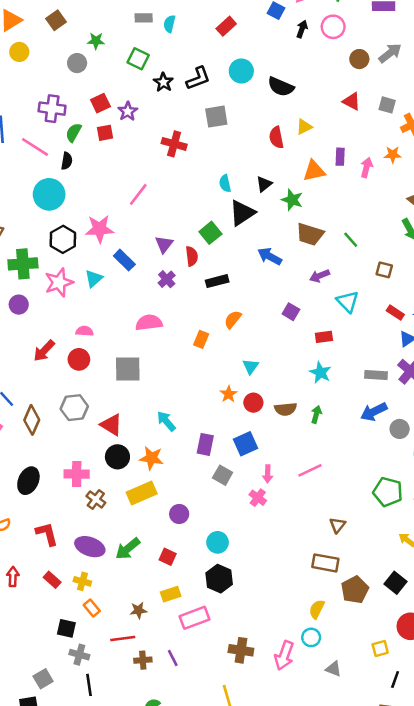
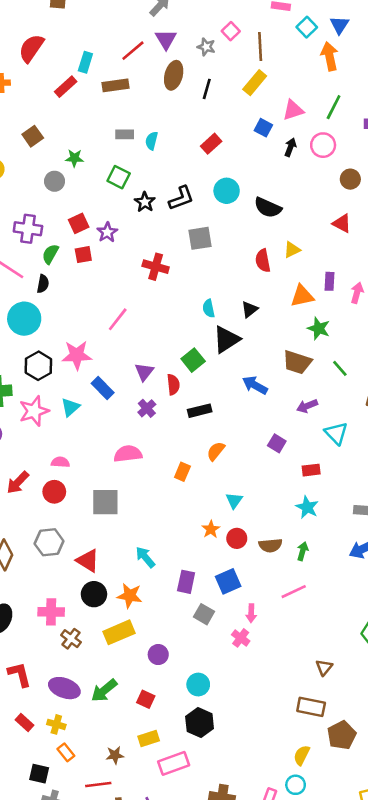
green star: (292, 200) -> (319, 328), moved
pink line: (310, 470) -> (294, 592), moved

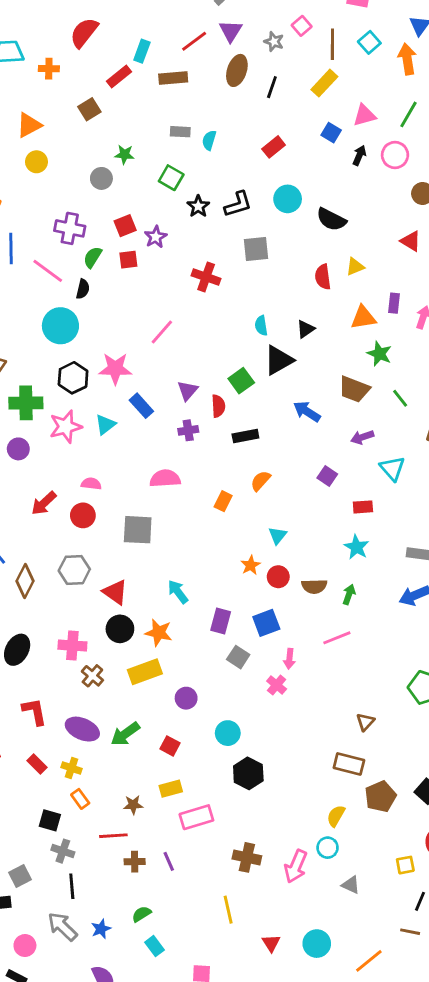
cyan square: (307, 27) -> (369, 42), moved
brown square: (33, 136) -> (89, 109), moved
purple cross: (147, 408) -> (188, 430), turned 30
black hexagon: (200, 723) -> (248, 773), moved

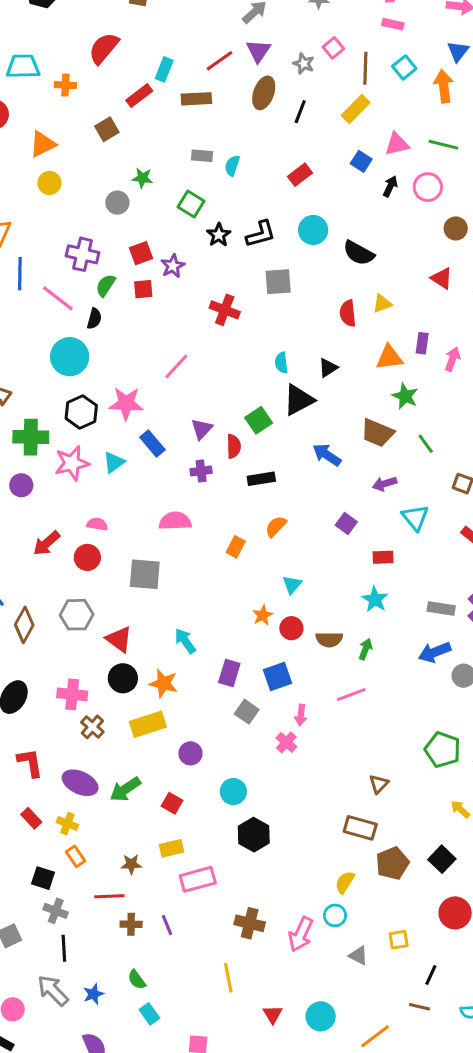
green line: (409, 114) -> (443, 145), turned 72
yellow square: (405, 865) -> (399, 940), moved
green semicircle: (142, 914) -> (137, 980), turned -96

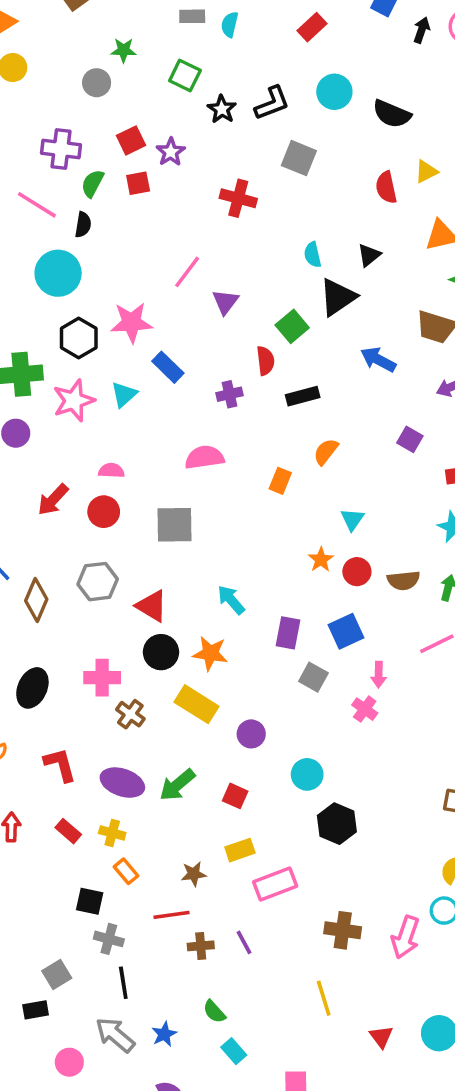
gray square: (278, 282) -> (299, 158), turned 32
purple triangle: (202, 429) -> (225, 302), moved
yellow rectangle: (148, 724) -> (197, 704), turned 56

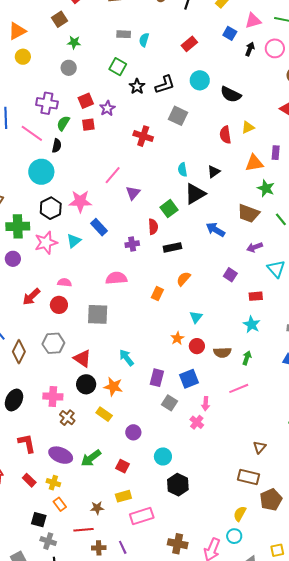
green star: (124, 50) -> (74, 42), moved
yellow rectangle: (197, 704) -> (104, 414), size x0.7

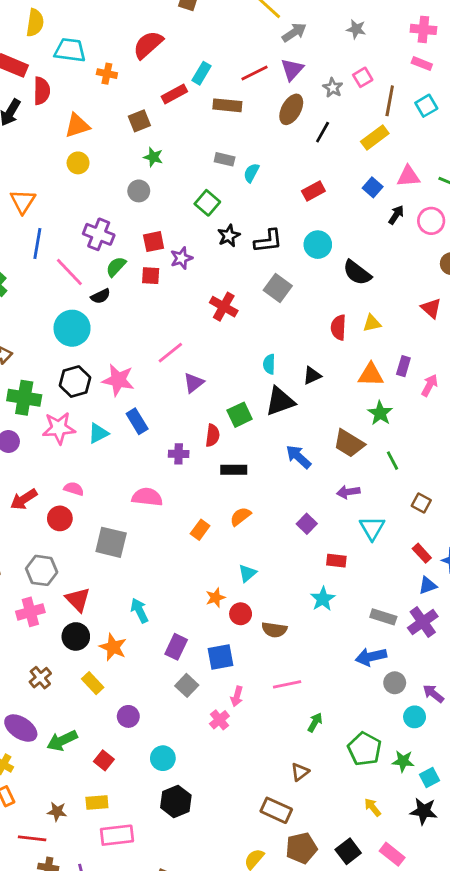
black semicircle: (57, 146) -> (101, 296), turned 40
green arrow: (247, 358) -> (315, 722), moved
pink cross: (53, 396) -> (30, 612), moved, turned -30

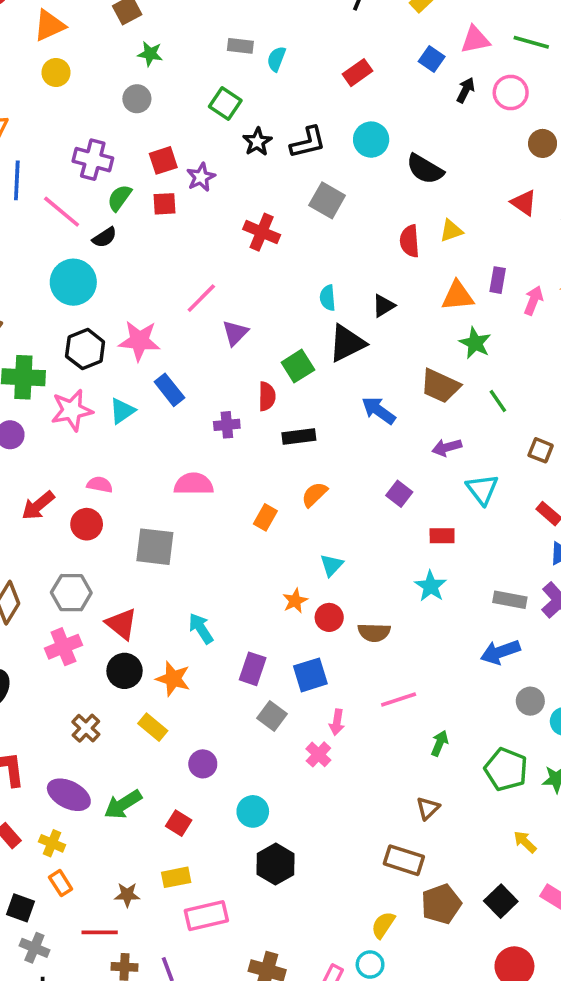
gray circle: (395, 683) -> (530, 701), moved

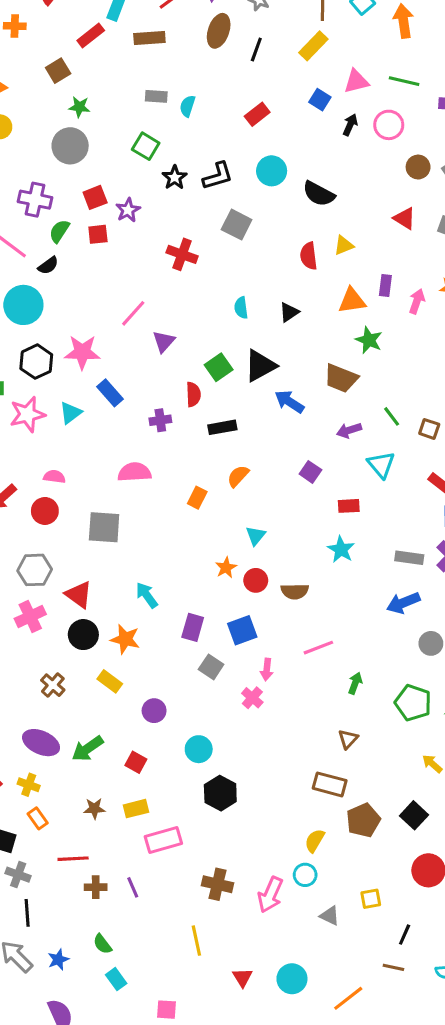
gray circle: (137, 99) -> (70, 146), size x1.5
black triangle: (347, 343) -> (260, 366), moved
green line: (498, 401) -> (392, 416), moved
brown star: (127, 895) -> (94, 809), moved

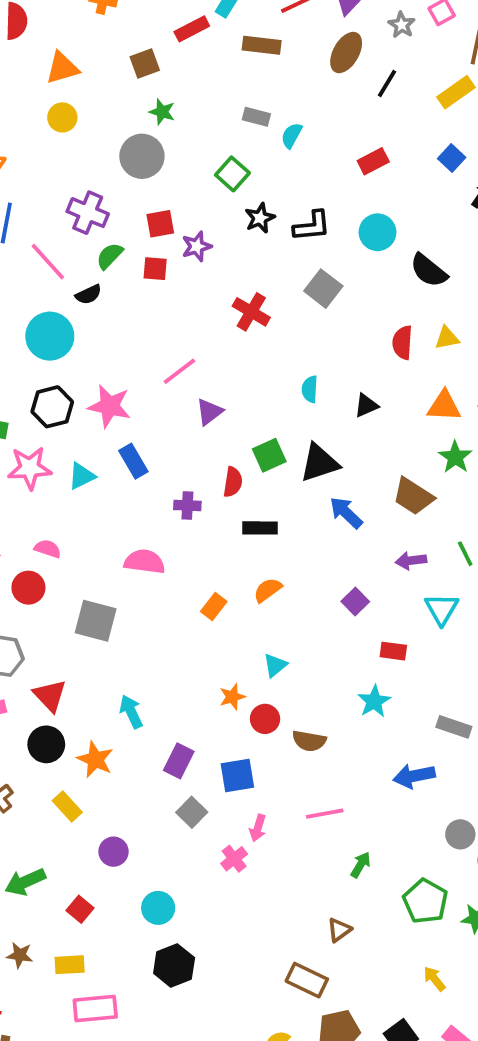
blue arrow: (403, 603) -> (414, 776), moved

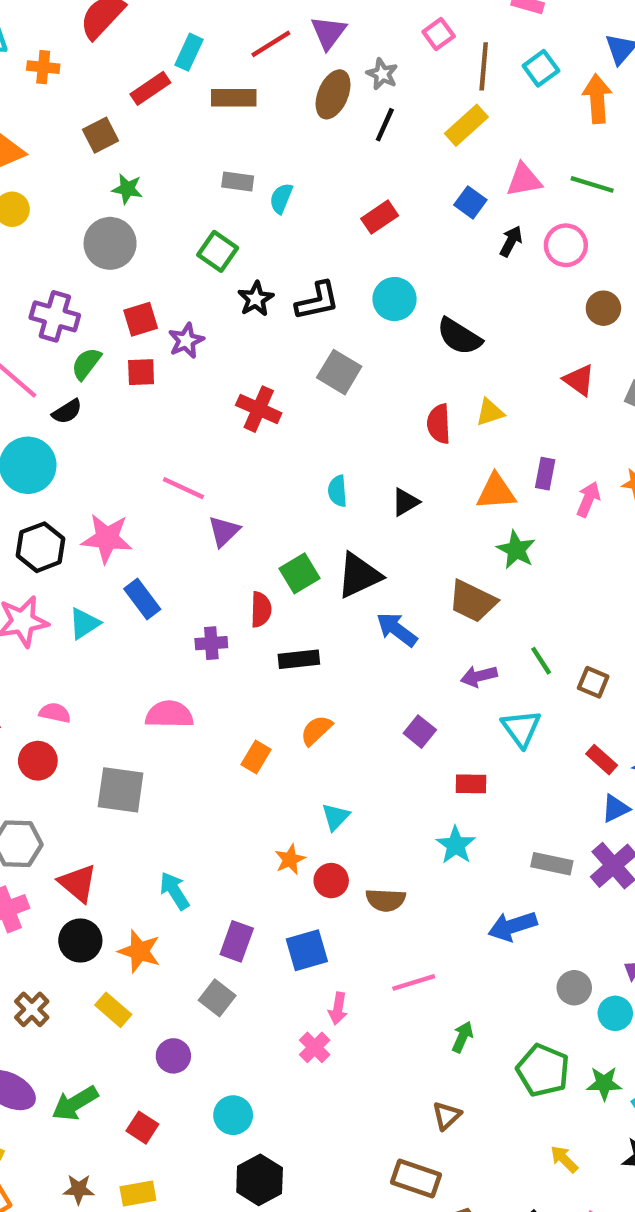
gray star: (402, 25) -> (382, 74), moved
pink line: (179, 371) -> (183, 488), turned 69
gray square: (192, 812) -> (217, 998), moved

